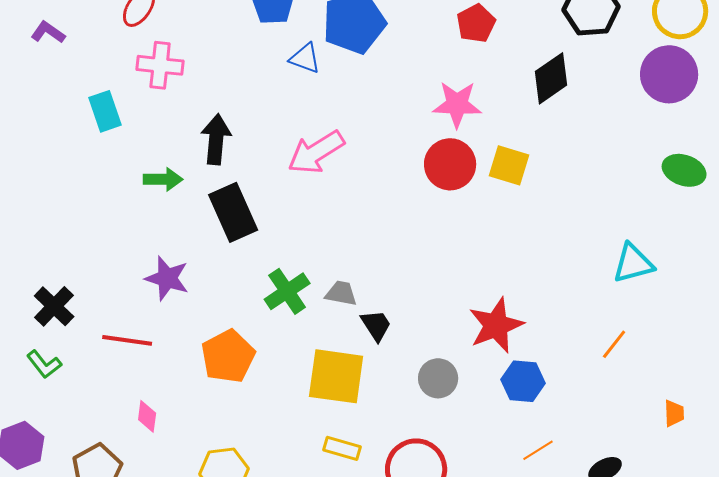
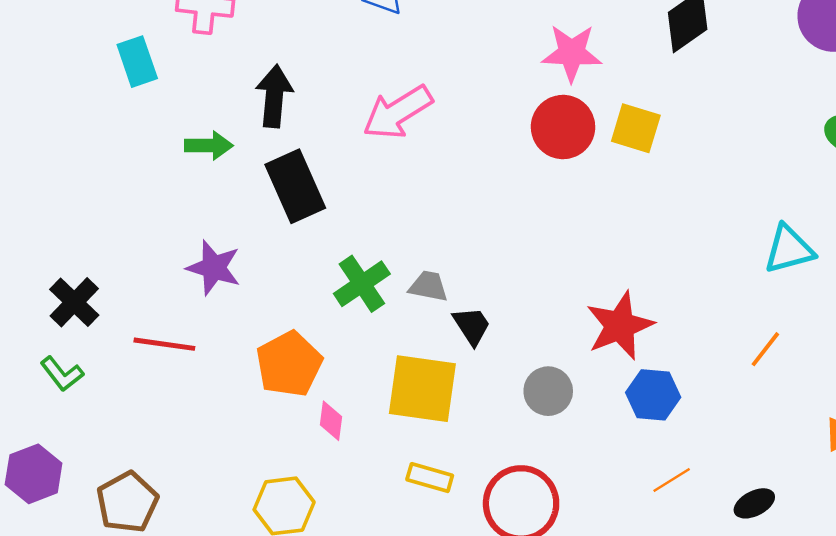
pink diamond: (147, 416) -> (331, 421), moved

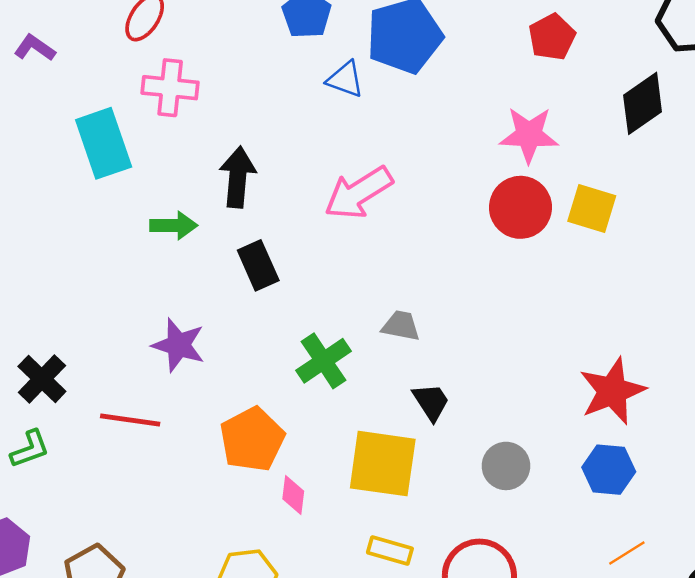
cyan rectangle: (137, 62) -> (104, 143), size x1.4
black rectangle: (295, 186) -> (258, 265), size x0.7
gray trapezoid: (428, 286) -> (401, 326), moved
red star: (620, 326) -> (612, 391), moved
green L-shape: (62, 374) -> (30, 449), turned -72

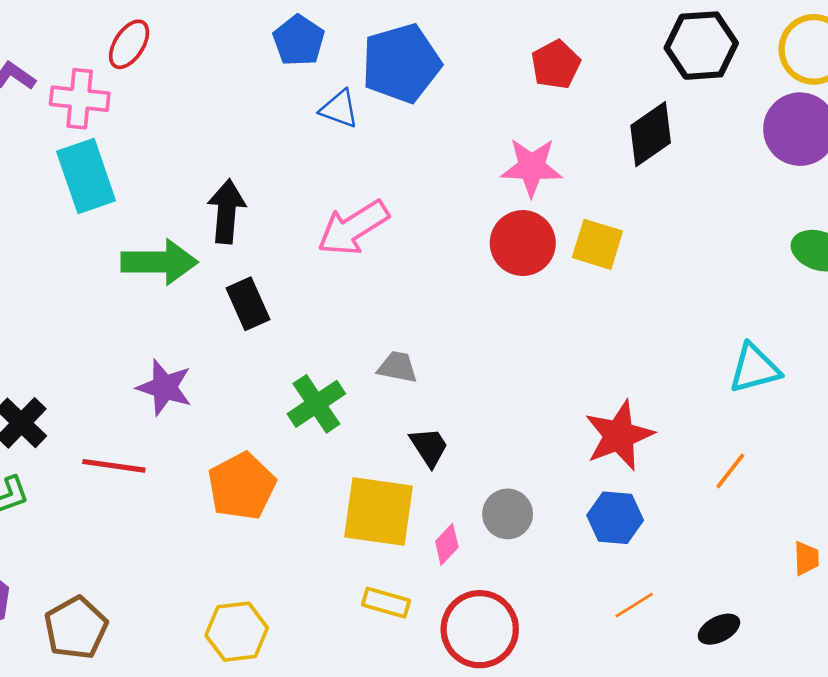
pink cross: (170, 88) -> (80, 99), moved
green arrow: (174, 225) -> (159, 262), size x1.5
pink diamond: (293, 495) -> (447, 544), moved, turned 36

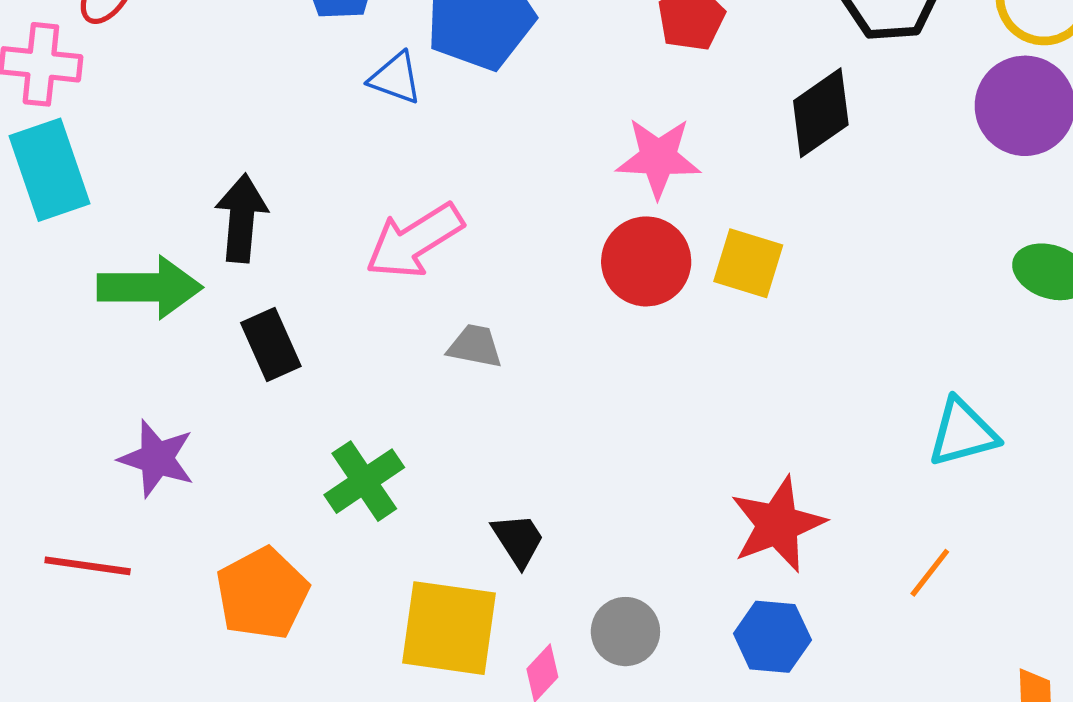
gray trapezoid: (397, 367) -> (475, 346), moved

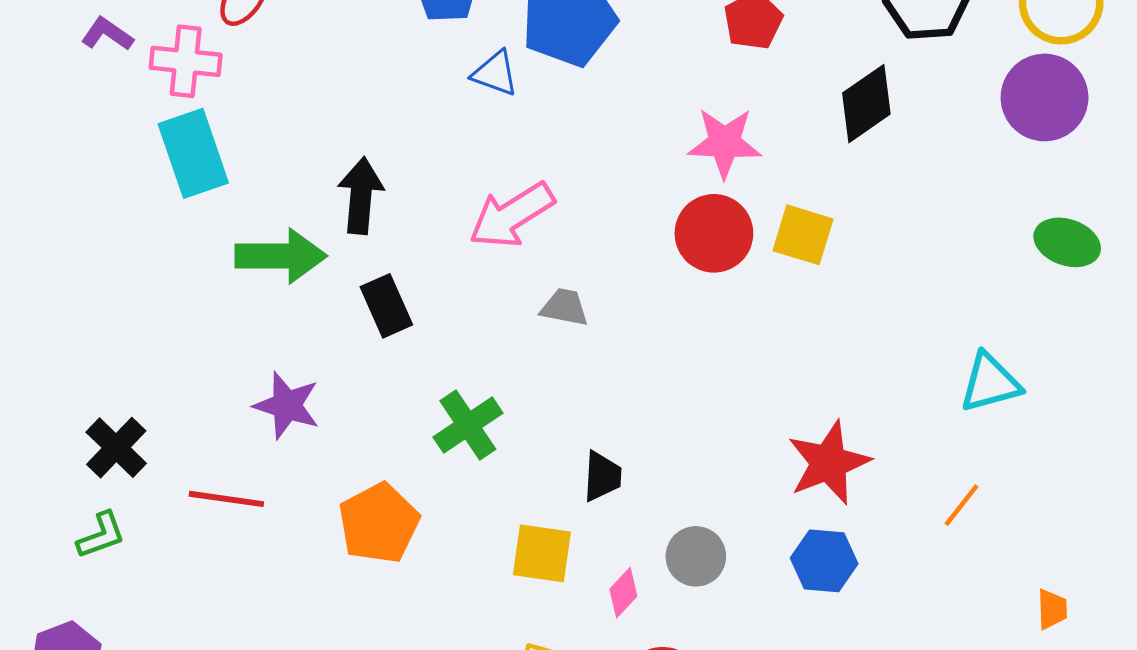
black trapezoid: (518, 540) -> (602, 476), turned 36
yellow square: (449, 628) -> (542, 553), size x0.7

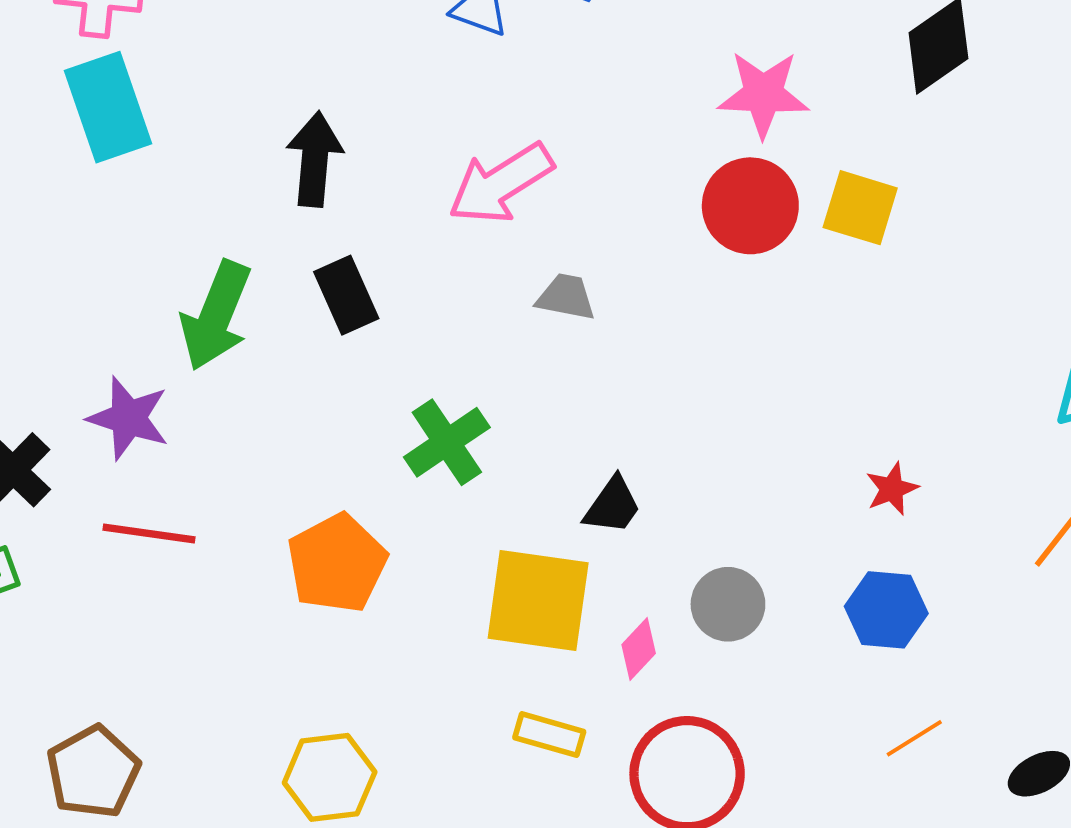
green arrow: (281, 256) -> (216, 316), moved, turned 112
purple star: (287, 405) -> (128, 418), moved
red star: (829, 463) -> (892, 489), size x0.5
black trapezoid: (602, 476) -> (613, 506), turned 32
yellow square: (542, 553) -> (538, 601), size x1.4

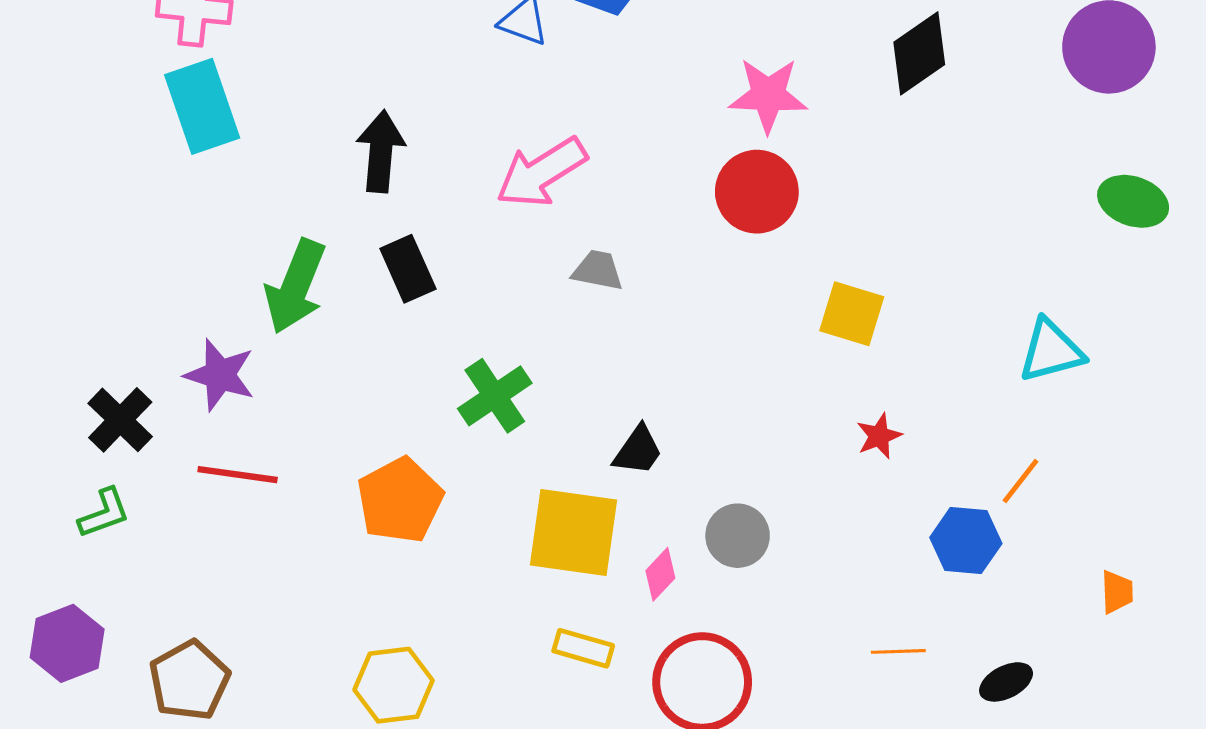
yellow square: (860, 208) -> (852, 314), moved
blue hexagon: (886, 610) -> (966, 540), moved
orange line: (914, 738) -> (898, 651), turned 30

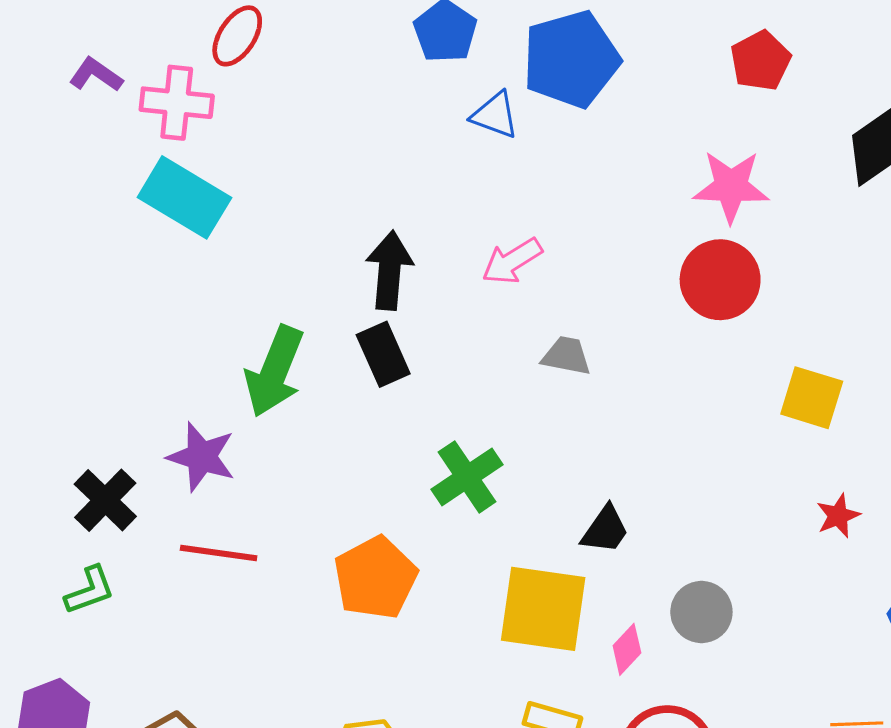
cyan rectangle: (202, 106) -> (184, 197), turned -40
black arrow: (381, 151) -> (389, 270), moved
pink arrow: (541, 172) -> (512, 261), size x0.7

